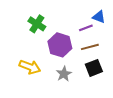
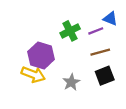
green cross: (37, 24) -> (70, 31), moved, turned 30
purple hexagon: (60, 45) -> (41, 55), moved

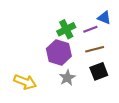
purple hexagon: (41, 55) -> (59, 52), moved
yellow arrow: (33, 74) -> (25, 82), moved

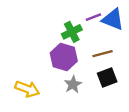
blue triangle: (104, 18) -> (113, 19), size x1.5
purple line: (90, 29) -> (93, 17), moved

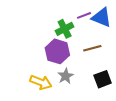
black square: (107, 78) -> (103, 79), moved
yellow arrow: (27, 89) -> (41, 82), moved

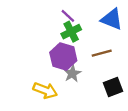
purple line: (84, 15) -> (68, 16), moved, turned 64
gray star: (66, 76) -> (72, 73), moved

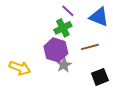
purple line: (68, 16) -> (68, 11), moved
yellow arrow: (45, 90) -> (20, 68), moved

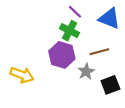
green cross: (63, 28) -> (70, 31), turned -36
gray star: (64, 65) -> (86, 72), moved

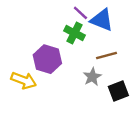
blue triangle: (109, 18) -> (102, 20), moved
purple hexagon: (62, 55) -> (47, 59), moved

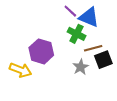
green cross: (75, 33) -> (76, 34), moved
black square: (118, 91) -> (103, 60), moved

